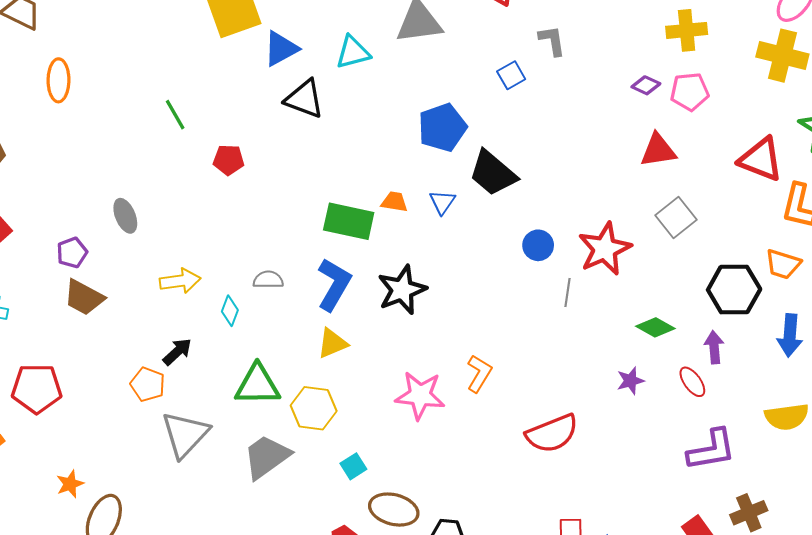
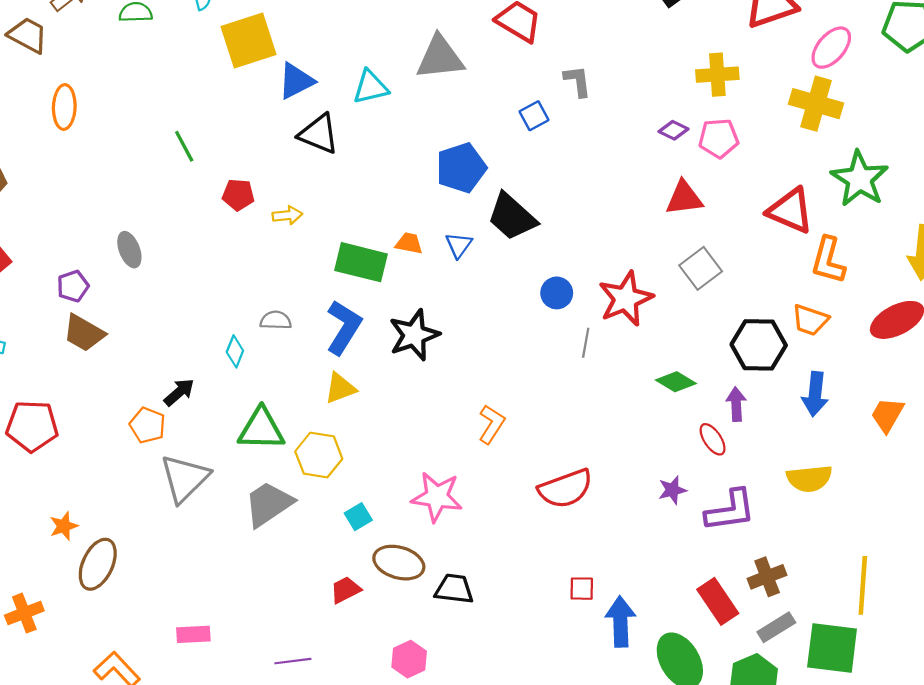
yellow arrow: (180, 281) -> (287, 215), moved, size x0.7
purple star: (630, 381) -> (672, 490), moved
pink star: (420, 395) -> (437, 497), moved

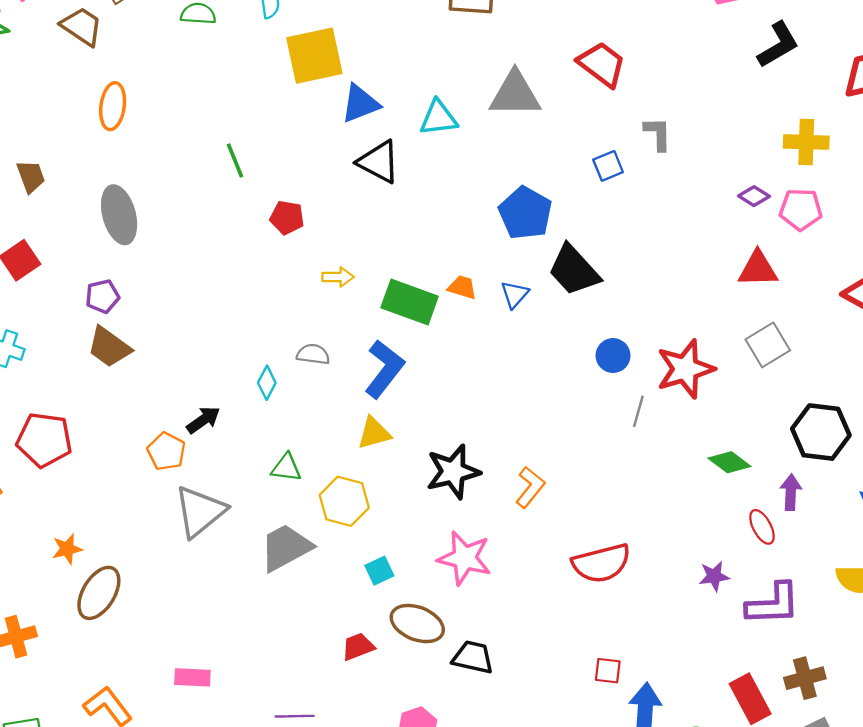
blue pentagon: (461, 168) -> (525, 213), turned -30
yellow arrow: (287, 215) -> (338, 277), moved
gray ellipse: (129, 250) -> (119, 215), moved, size x1.5
black star: (414, 335) -> (453, 472), moved
green triangle: (261, 429) -> (286, 468), size x0.6

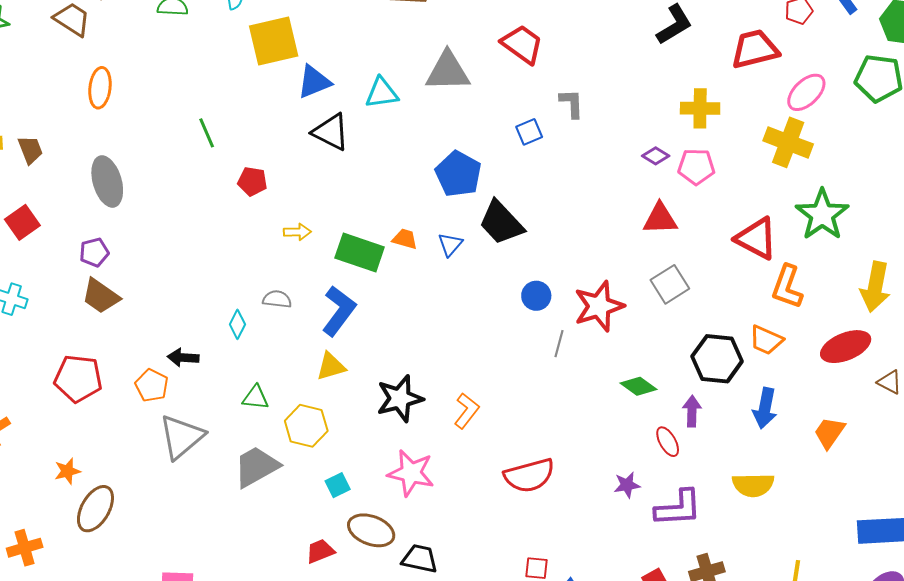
black arrow: (203, 420) -> (183, 358), turned -140
red pentagon: (44, 440) -> (78, 378), moved

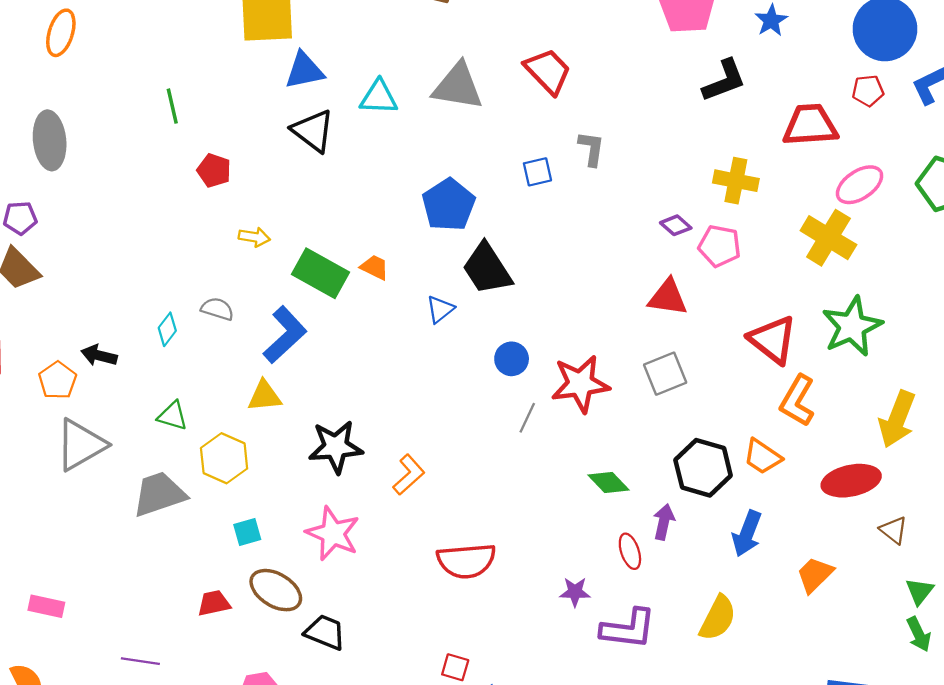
blue triangle: (450, 244) -> (440, 309), moved
yellow semicircle: (753, 485) -> (718, 618), turned -72

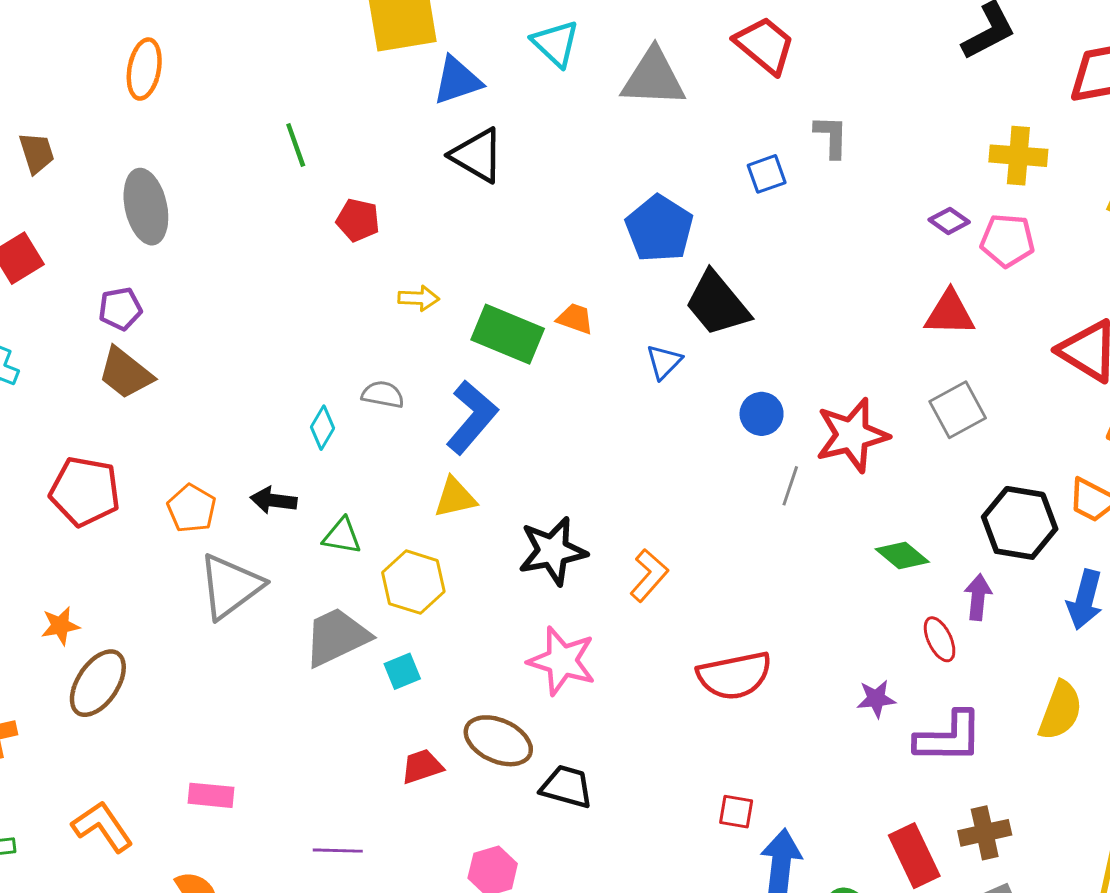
cyan triangle: (379, 97) -> (556, 43), moved, turned 48
black arrow: (99, 355) -> (274, 500), moved
cyan square: (247, 532) -> (402, 671), moved

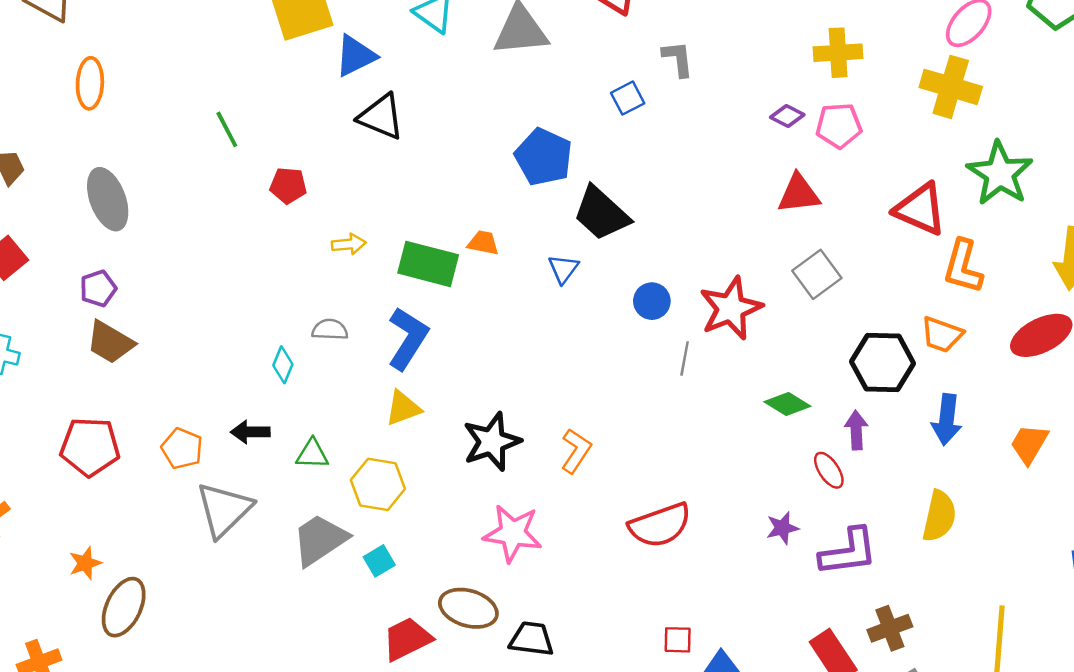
red trapezoid: (422, 766) -> (407, 639), size x1.4

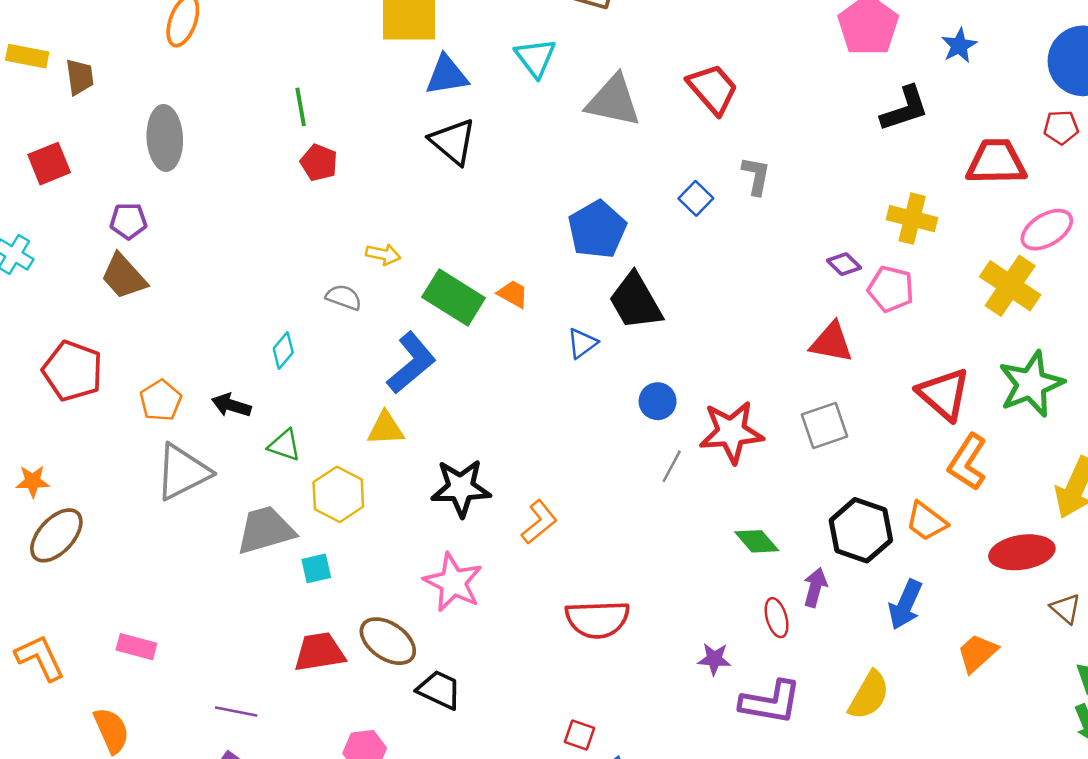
blue square: (628, 98) -> (696, 198), turned -36
red pentagon: (288, 185) -> (319, 163), moved
gray semicircle: (330, 330) -> (344, 297), moved

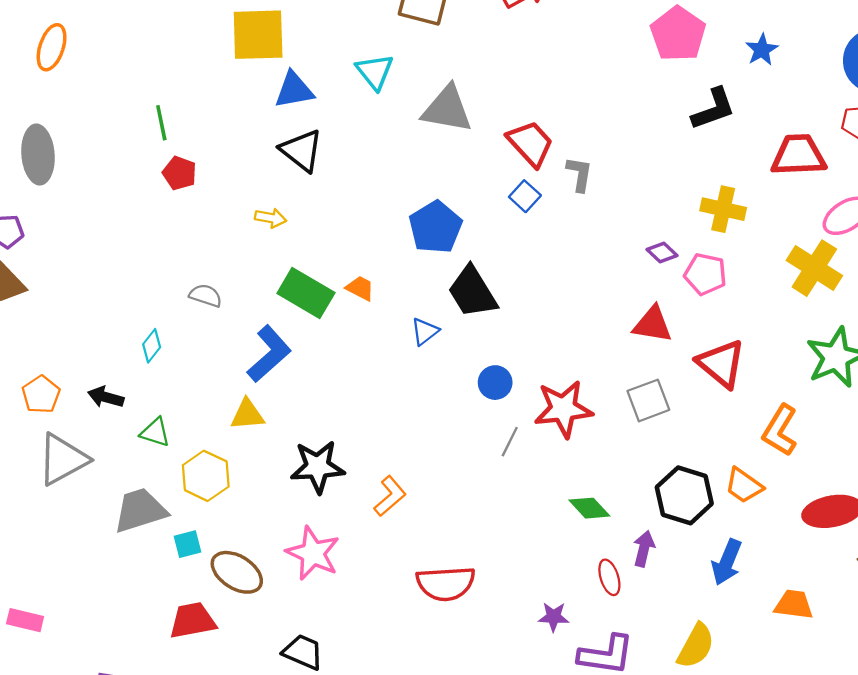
red trapezoid: (713, 89) -> (530, 144), moved
yellow arrow: (383, 254) -> (271, 218), moved
red triangle: (944, 394) -> (721, 364), moved
brown ellipse: (388, 641) -> (237, 572), moved
orange trapezoid: (977, 653) -> (794, 605), turned 51

